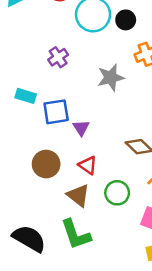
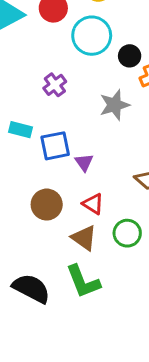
black circle: (126, 20) -> (130, 56), moved

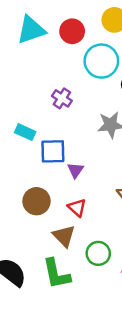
purple cross: (55, 85) -> (62, 98), turned -30
green circle: (127, 233) -> (98, 253), moved

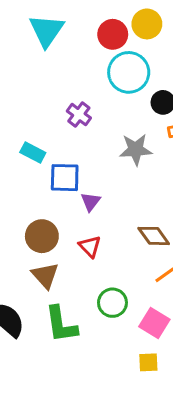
cyan triangle: (31, 30) -> (47, 31), turned -40
red circle: (72, 31) -> (113, 34), moved
brown triangle: (64, 236) -> (45, 275), moved

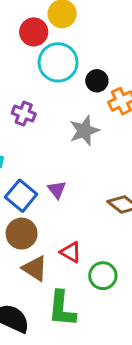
blue square: (65, 178) -> (21, 196), moved, turned -36
red triangle: (90, 247) -> (71, 252), moved
green L-shape: (61, 324) -> (62, 309), turned 30

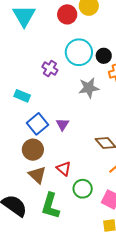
cyan circle: (58, 62) -> (79, 52), moved

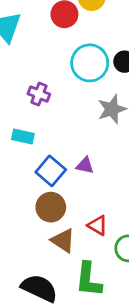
purple cross: (50, 68) -> (39, 94), moved
purple triangle: (62, 124) -> (85, 165), turned -40

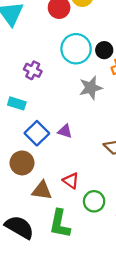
brown circle: (51, 207) -> (22, 163), moved
brown triangle: (63, 241) -> (42, 190), turned -30

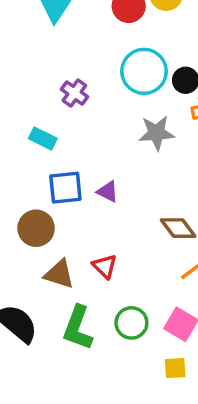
blue square: (37, 133) -> (65, 188), turned 30
green circle: (94, 201) -> (131, 323), moved

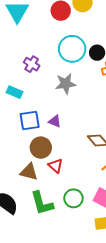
gray star: (156, 133) -> (66, 84), moved
brown circle: (36, 228) -> (41, 148), moved
green L-shape: (78, 328) -> (42, 203), turned -32

